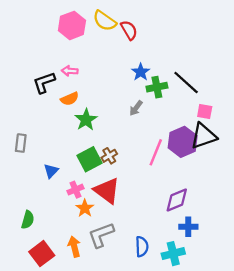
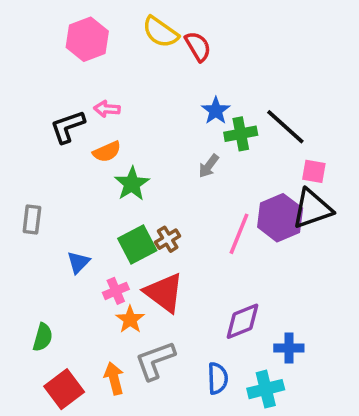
pink hexagon: (72, 25) -> (87, 39), moved
purple diamond: (177, 200) -> (243, 321), moved

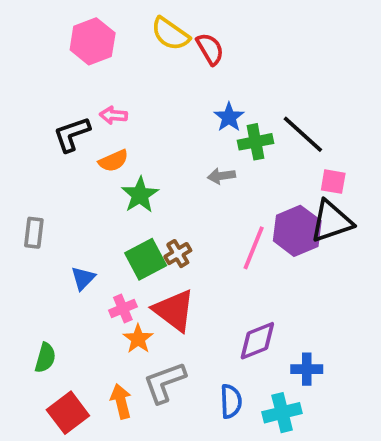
gray arrow: (209, 166) -> (221, 176), turned 45

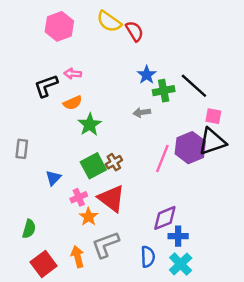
blue cross: (307, 369) -> (178, 236), moved
cyan cross: (282, 413) -> (181, 264), turned -30

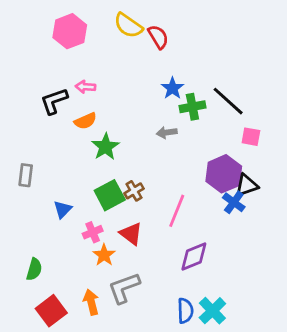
black triangle: (212, 142) -> (247, 185), moved, size x0.7
pink line: (162, 159) -> (177, 211), moved
red triangle: (111, 199) -> (131, 234), size x0.7
blue cross: (178, 236) -> (234, 202), moved, turned 36
blue semicircle: (148, 257) -> (185, 311), moved

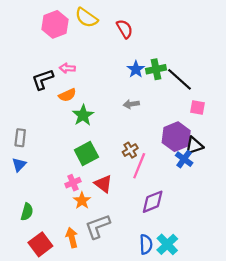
yellow semicircle: (128, 25) -> (86, 18), moved
green cross: (192, 107) -> (156, 69), moved
brown cross: (134, 191) -> (130, 150), moved
blue triangle: (63, 209) -> (19, 165), moved

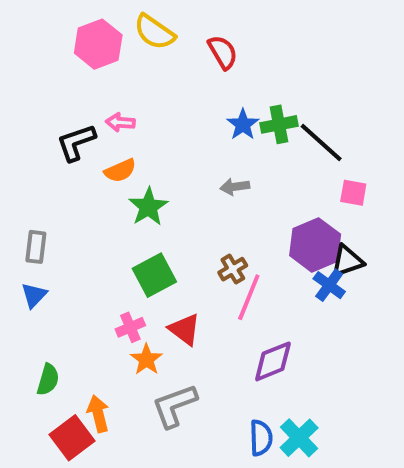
orange arrow: (72, 238) -> (98, 414), moved

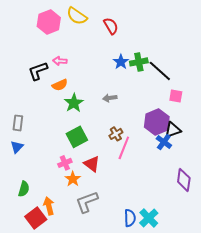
gray arrow: (235, 187) -> (110, 98), moved
purple diamond: (273, 361) -> (184, 180), moved, turned -60

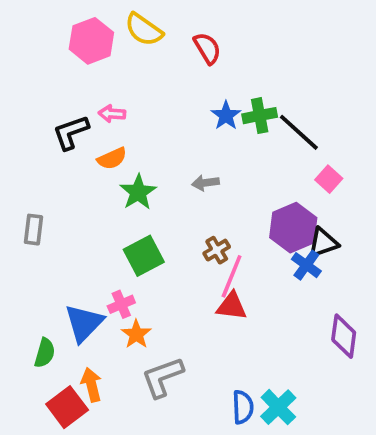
pink square: (176, 96) -> (329, 179), turned 32
blue triangle: (17, 147) -> (84, 323), moved, size x1.6
red triangle: (92, 164) -> (232, 306), moved, turned -30

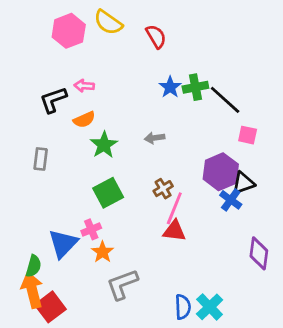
pink square: (329, 179) -> (248, 135), turned -30
gray rectangle: (33, 230) -> (41, 159), moved
orange arrow: (91, 385) -> (32, 290), moved, size x1.4

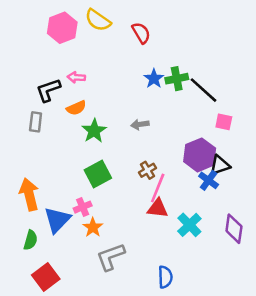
gray rectangle: (41, 159) -> (36, 122), moved
orange arrow: (32, 290) -> (29, 194), moved
cyan cross: (210, 307) -> (189, 225), moved

